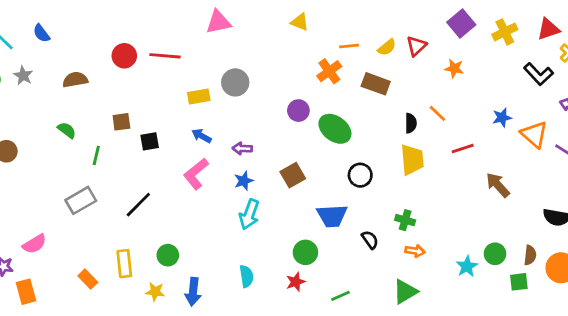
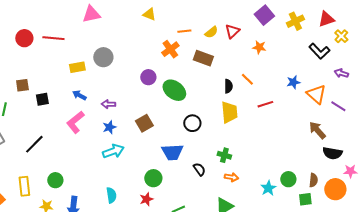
brown arrow: (498, 185) -> (317, 130), moved
cyan arrow: (249, 214) -> (113, 151), turned -130

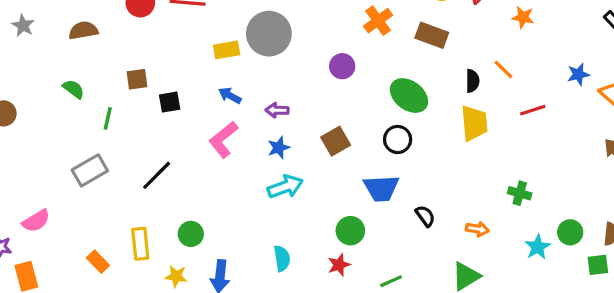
gray circle: (103, 57) -> (269, 34), size x1.4
green ellipse: (174, 90) -> (409, 96), moved
black circle: (192, 123) -> (398, 139), moved
green cross: (224, 155) -> (520, 193), moved

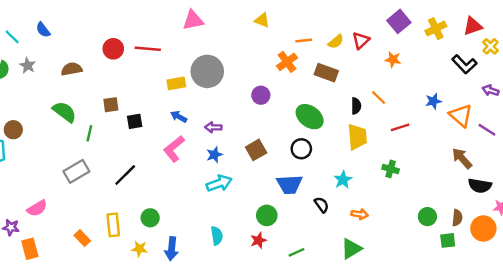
green semicircle: (74, 89) -> (64, 112), size x1.5
green cross: (520, 193) -> (391, 169), moved
cyan star: (538, 247) -> (343, 180), moved

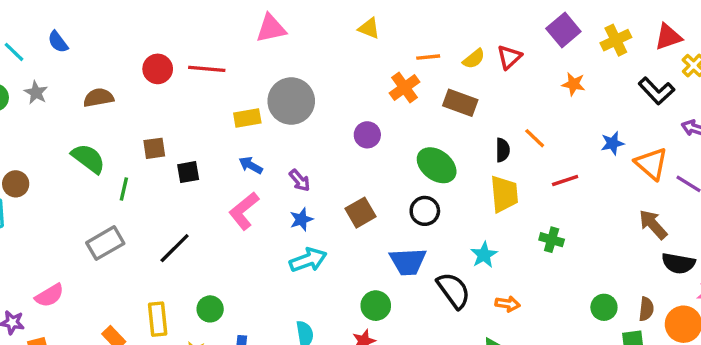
orange star: (393, 60) -> (574, 84), moved
purple arrow: (213, 127) -> (300, 180), turned -133
black semicircle: (322, 205) -> (454, 290), size x1.6

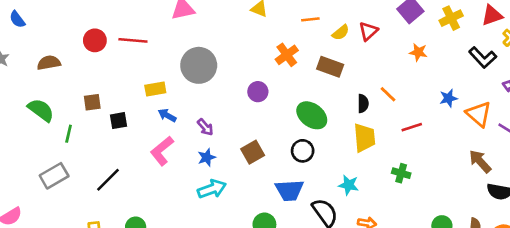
orange line: (428, 57) -> (310, 19), moved
yellow rectangle: (247, 118) -> (155, 89), moved
cyan star: (484, 255) -> (349, 185), turned -30

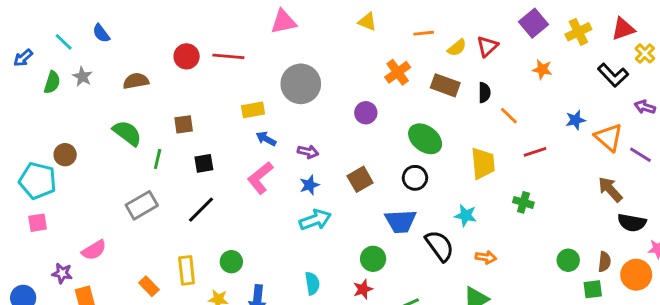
black semicircle: (363, 103) -> (484, 93), moved
black square: (119, 121) -> (204, 163), moved
purple arrow: (205, 127) -> (308, 152), turned -36

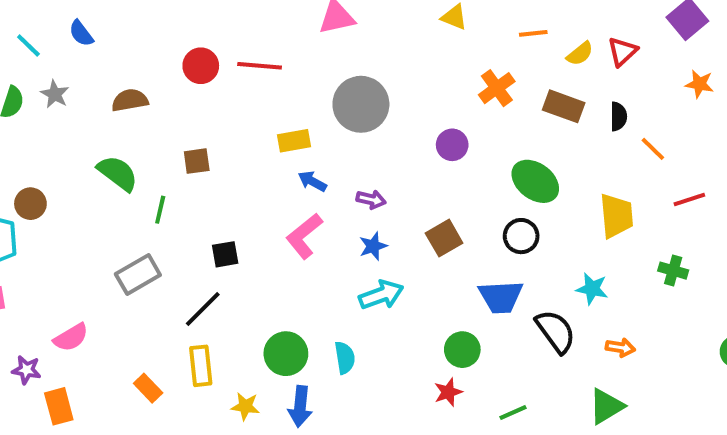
black square: (204, 163) -> (225, 254), moved
black line: (201, 210) -> (203, 309), moved
green circle: (231, 262) -> (286, 354), moved, size x1.4
cyan semicircle: (312, 283) -> (345, 358), moved

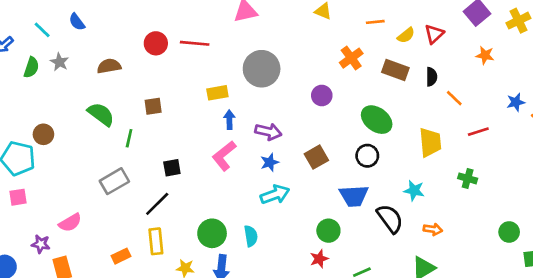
blue arrow: (312, 181) -> (229, 120), turned 60
purple arrow: (371, 200) -> (268, 132), size x1.4
orange rectangle: (148, 388) -> (121, 256), turned -72

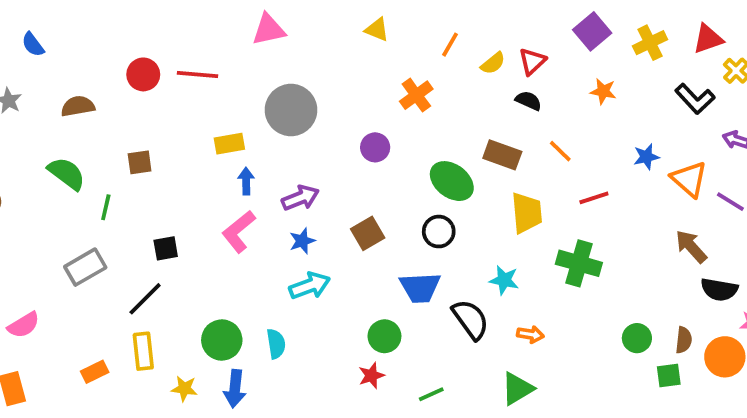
orange line: (375, 22) -> (450, 45), turned -54
brown rectangle: (395, 70) -> (502, 155), moved
black semicircle: (431, 77) -> (528, 101), moved, turned -66
purple arrow: (268, 132) -> (300, 198), turned -35
green cross: (468, 178) -> (579, 263), size x1.6

